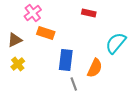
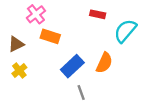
cyan semicircle: (116, 43) -> (125, 31), moved
blue rectangle: (66, 60) -> (72, 66), turned 40
orange semicircle: (95, 68) -> (104, 63), moved

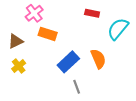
orange semicircle: (104, 63) -> (98, 59), turned -48

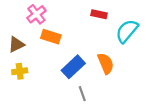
yellow cross: (19, 66) -> (20, 71), turned 32

